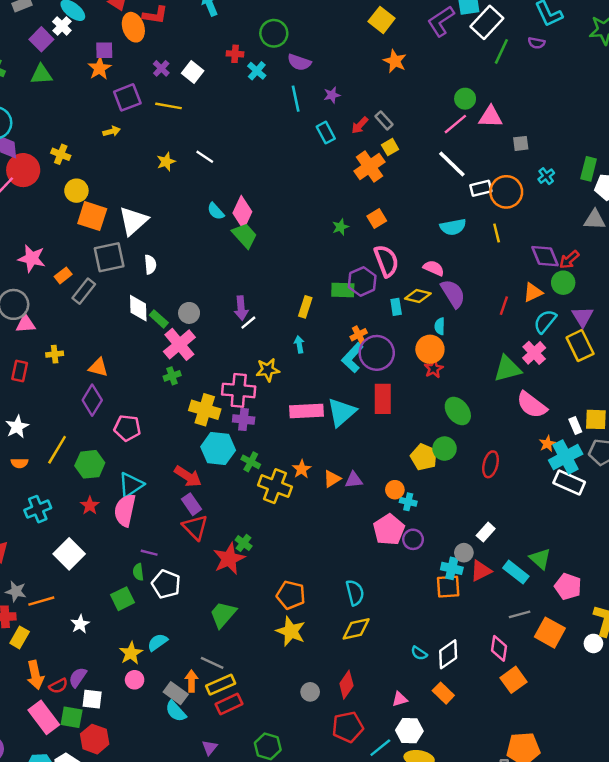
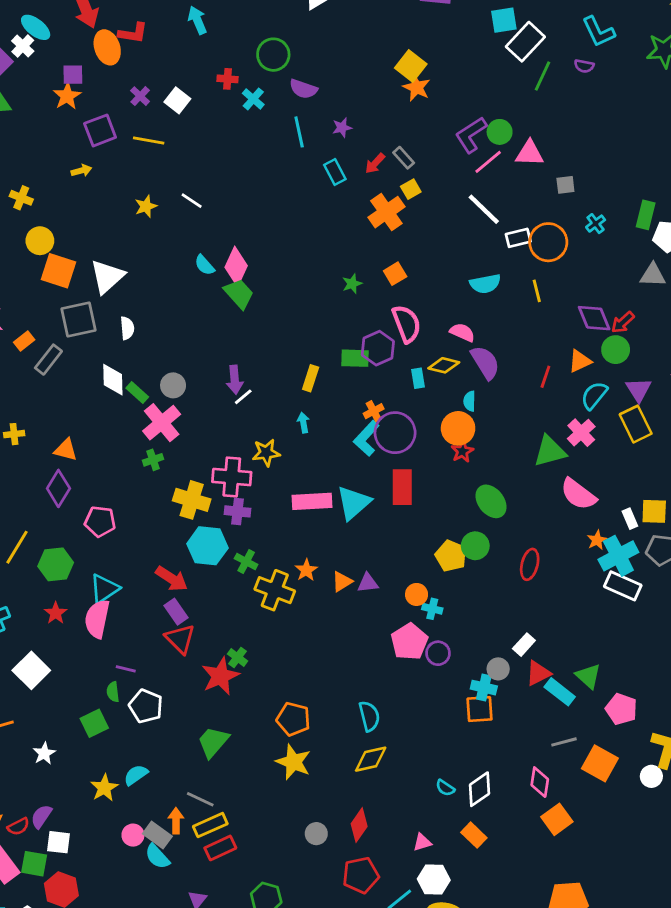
yellow square: (382, 20) -> (411, 66), moved
purple L-shape: (441, 21) -> (471, 135), moved
red triangle: (481, 571) -> (538, 673), moved
pink circle: (135, 680) -> (133, 835), moved

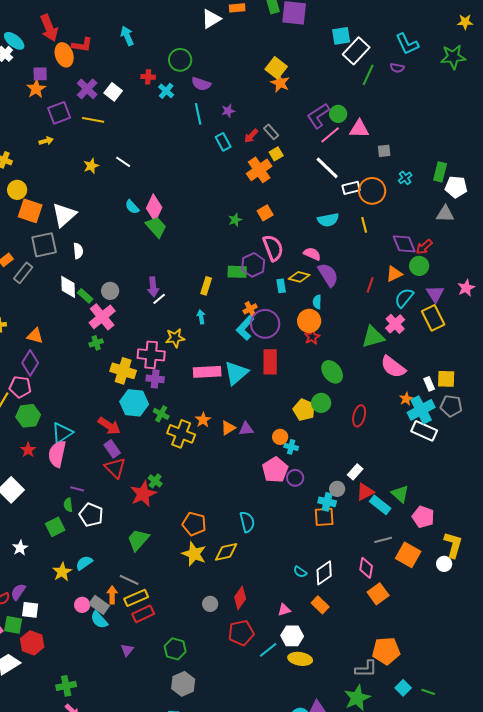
purple cross: (140, 96) -> (87, 89), size x1.5
pink pentagon: (100, 521) -> (20, 387), moved
yellow diamond: (371, 759) -> (226, 552), moved

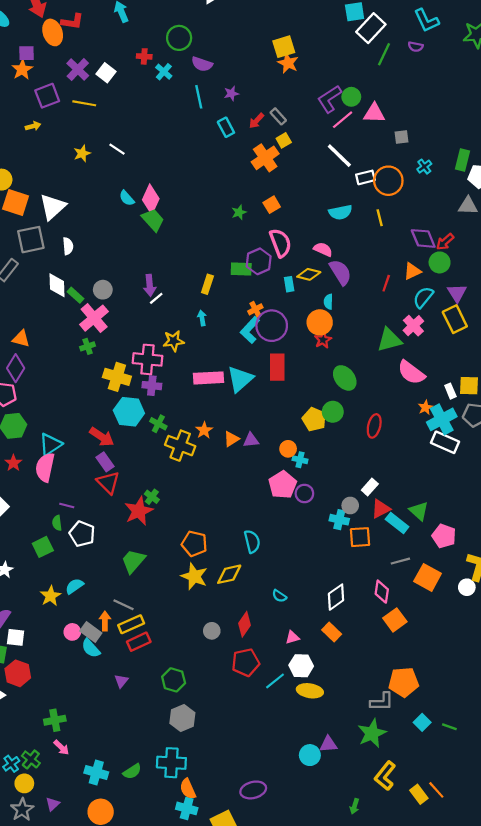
yellow square: (276, 68) -> (284, 47), turned 35
orange square: (324, 517) -> (360, 537), moved
cyan semicircle: (300, 572) -> (279, 596), moved

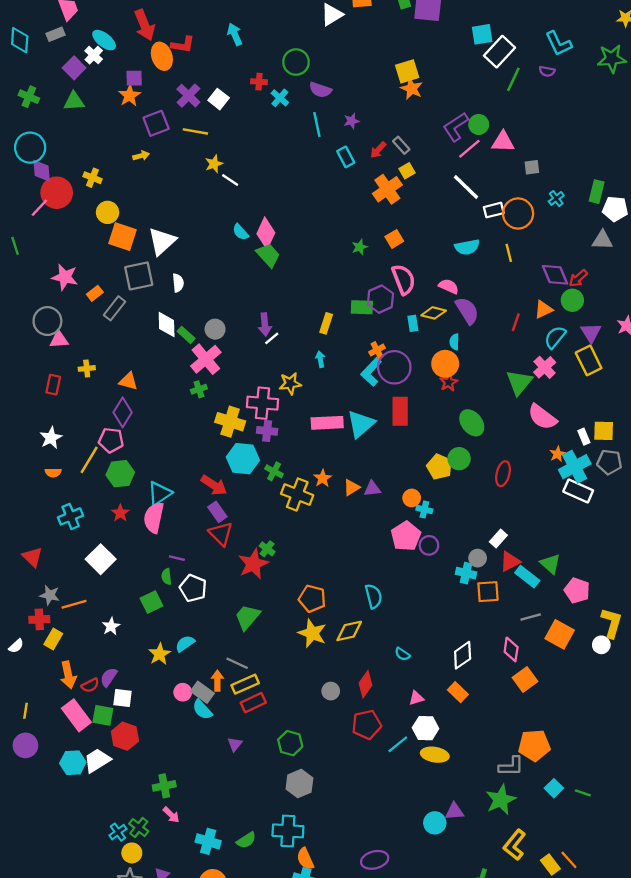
yellow star: (82, 153) -> (214, 164), moved
green triangle: (389, 340) -> (519, 382), turned -36

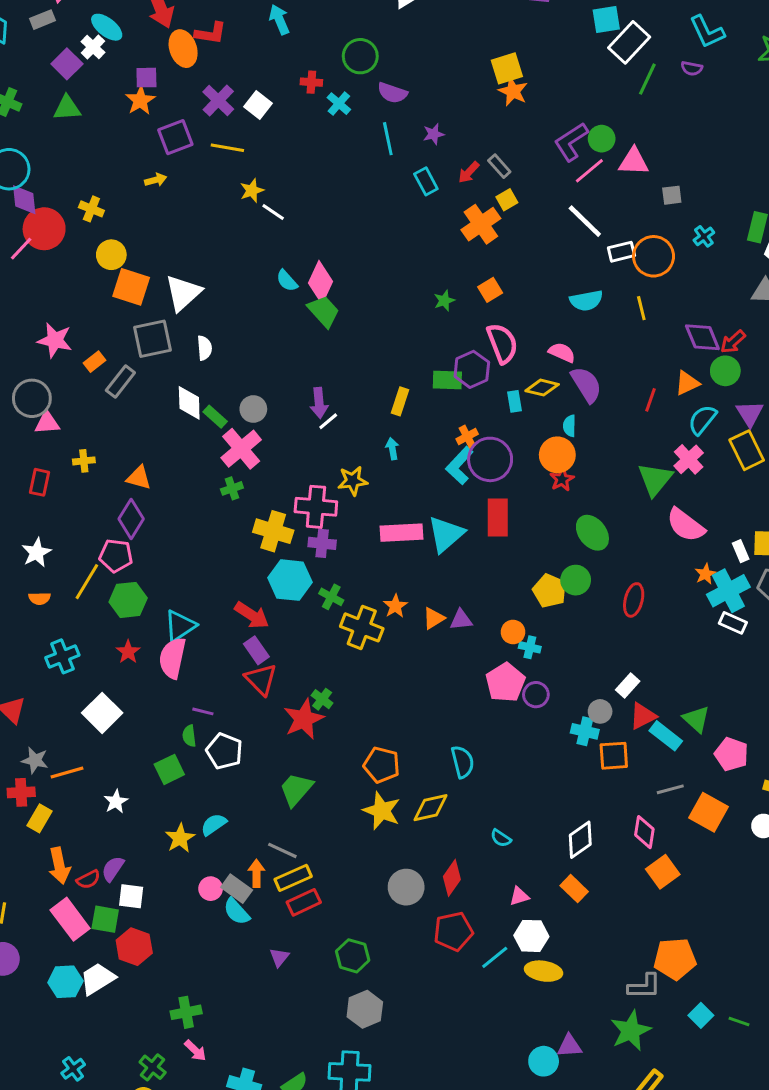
white rectangle: (578, 491) -> (733, 623), size x0.7
gray circle: (331, 691) -> (406, 887), size x1.5
cyan cross: (118, 832) -> (73, 1069), moved

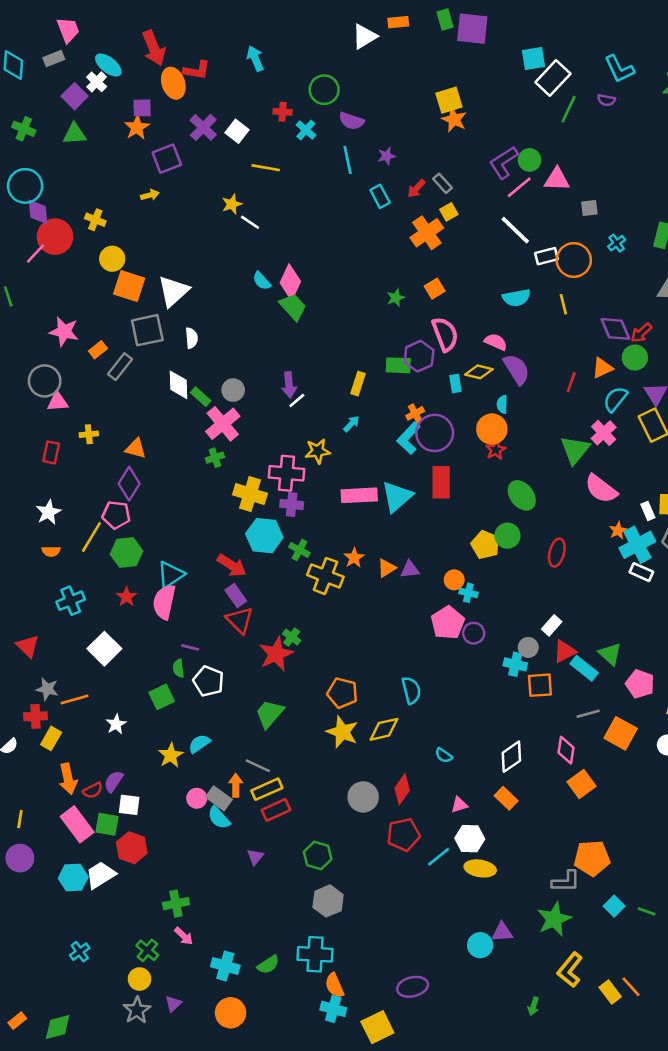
yellow line: (227, 148) -> (266, 168), moved
cyan arrow: (392, 449) -> (351, 424), turned 54

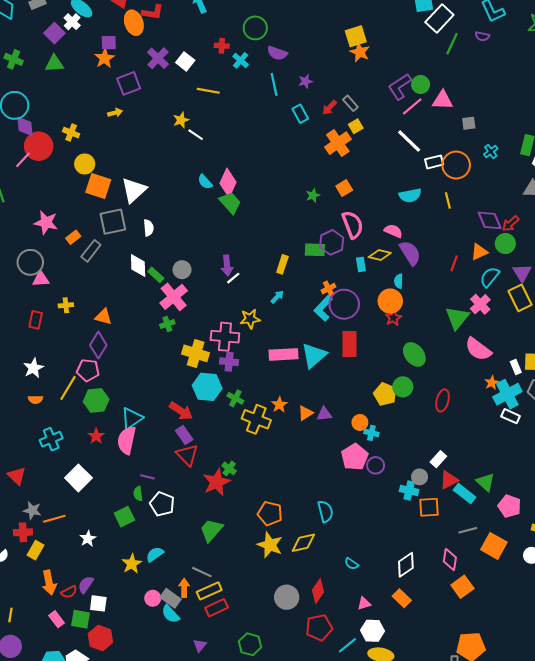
pink rectangle: (77, 824) -> (56, 619), size x0.6

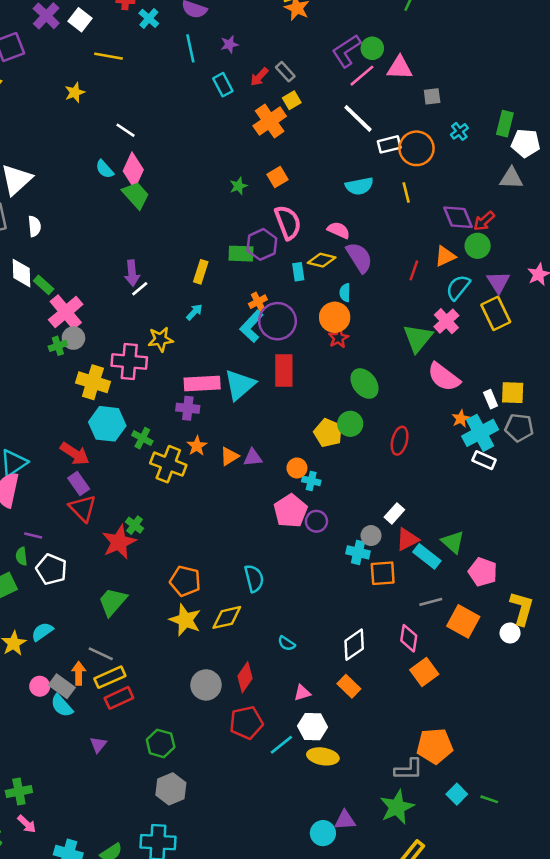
white line: (196, 135) -> (125, 130), moved
gray circle: (182, 270) -> (73, 338), moved
purple cross: (229, 362) -> (188, 408), moved

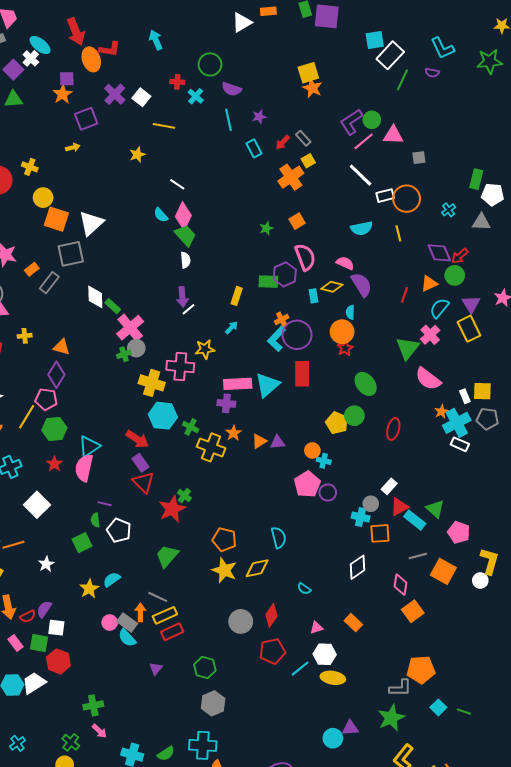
cyan cross: (459, 131) -> (449, 210), moved
white semicircle: (34, 226) -> (185, 260), moved
white diamond: (354, 645) -> (357, 567), moved

